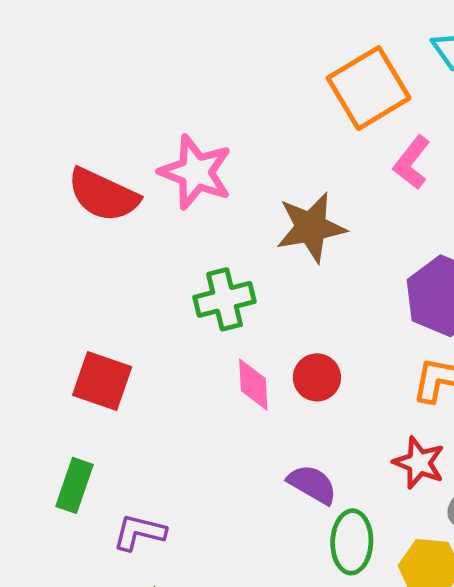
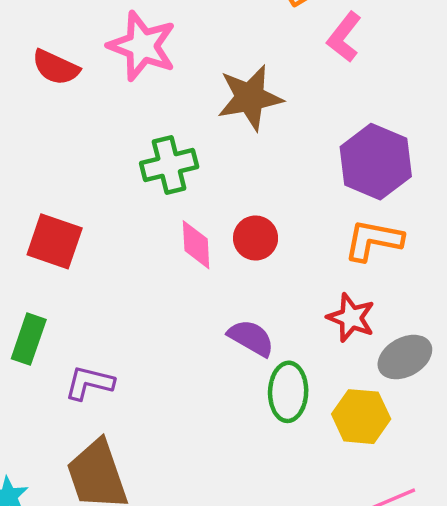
red semicircle: (103, 195) -> (56, 67), size x0.7

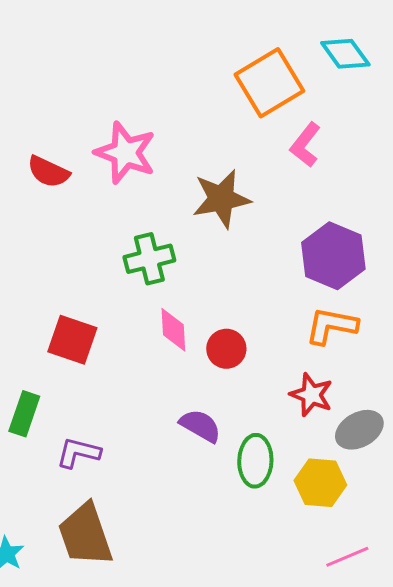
red circle: (256, 238) -> (226, 349), moved
red square: (55, 241) -> (72, 340), moved
purple semicircle: (251, 338) -> (200, 426), moved

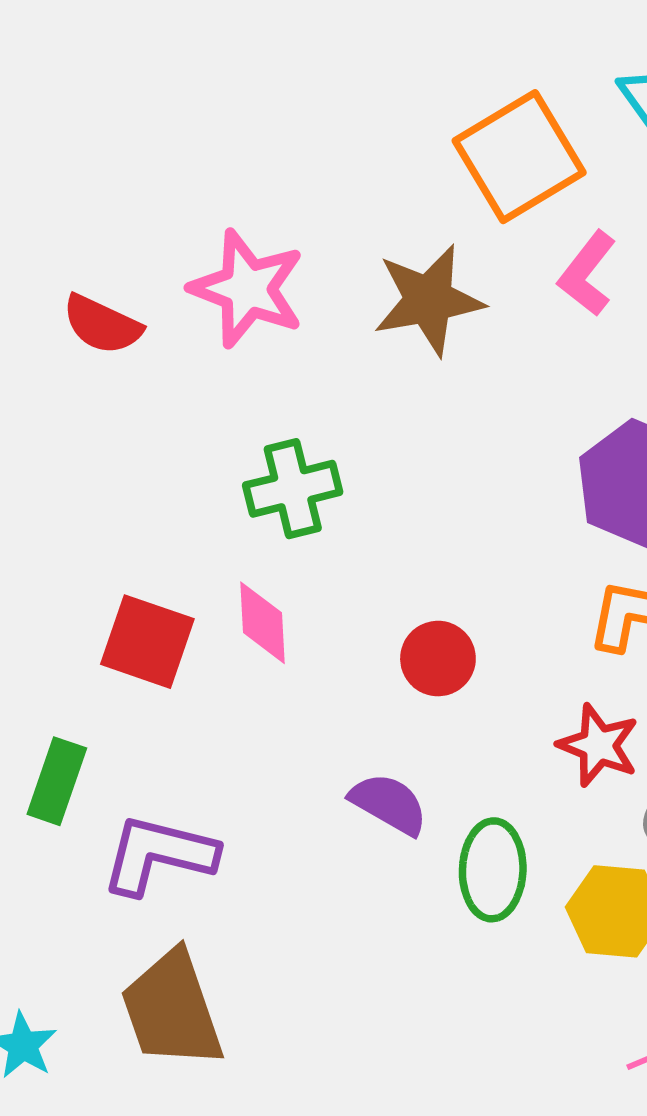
brown star: (221, 199) -> (429, 300), moved
pink diamond: (173, 330) -> (262, 623), moved
purple L-shape: (78, 453) -> (159, 855), size x1.4

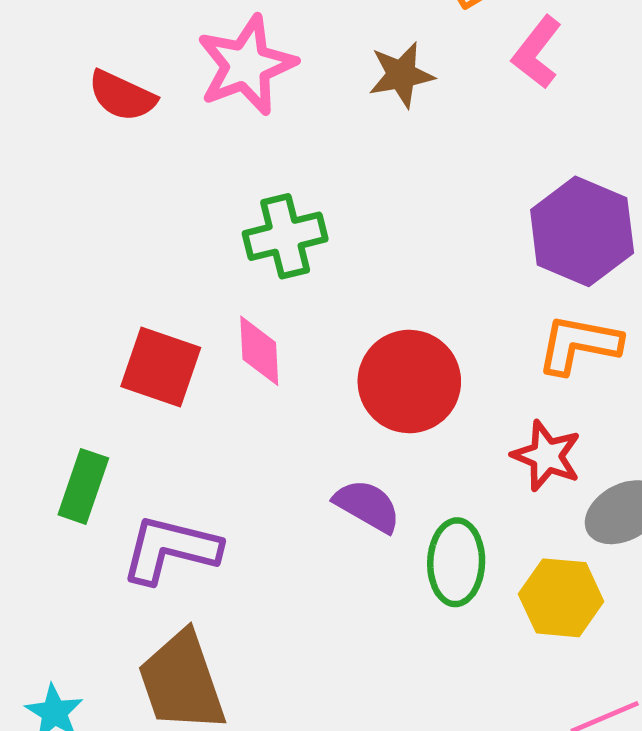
pink star: (247, 289) -> (246, 65), turned 30
brown star: (429, 300) -> (401, 75), size x0.7
red circle: (438, 659) -> (409, 381), size x1.6

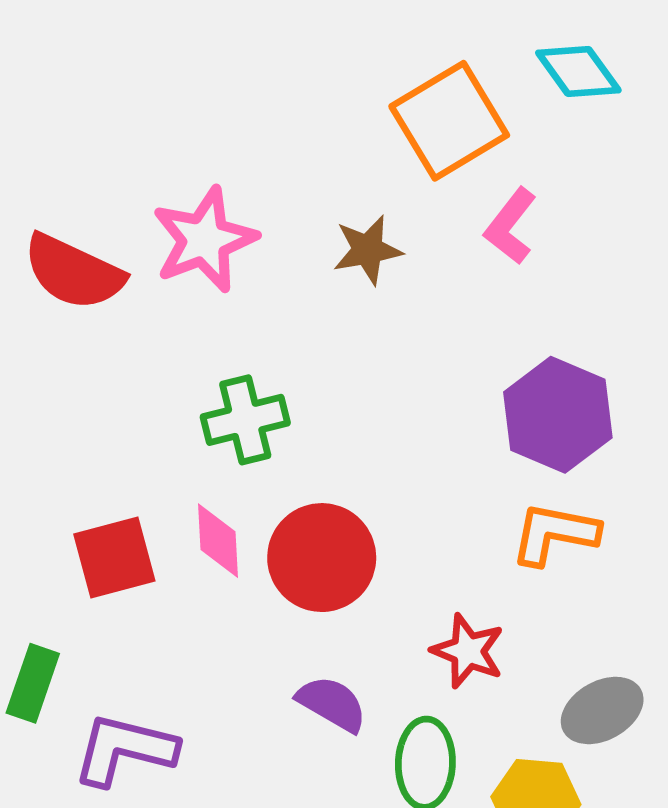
red semicircle: (122, 96) -> (74, 272), size x1.4
red square: (161, 367) -> (114, 558), turned -34
red circle: (409, 381) -> (322, 558), moved
red star: (547, 456) -> (468, 651), moved

